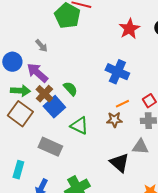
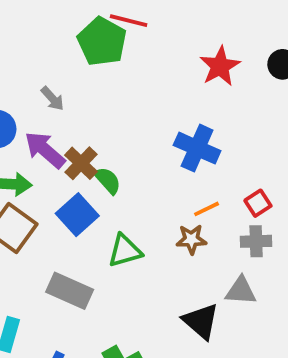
brown cross: (44, 94) -> (81, 163), moved
green triangle: (79, 126) -> (125, 251), turned -42

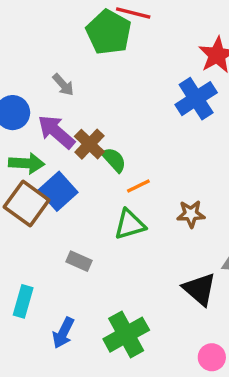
blue cross: (197, 148) -> (196, 99), moved, turned 33
orange line: (207, 209) -> (138, 186), moved
blue square: (77, 215) -> (58, 191), moved
gray rectangle: (70, 291) -> (79, 261), size x0.6

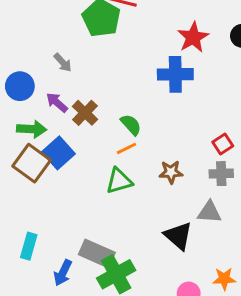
blue cross: (196, 99) -> (175, 74), turned 32
purple arrow: (56, 132) -> (57, 102), size x0.7
green semicircle: (114, 160) -> (131, 125), moved
gray rectangle: (79, 261) -> (97, 254), moved, size x1.6

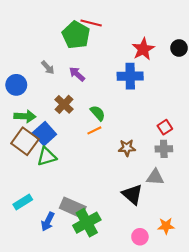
purple arrow: (57, 102) -> (77, 74), moved
green triangle: (119, 181) -> (47, 156), moved
cyan rectangle: (29, 246) -> (23, 202), turned 42

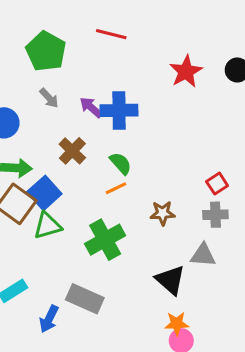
green pentagon: (76, 35) -> (46, 51), moved
blue cross: (130, 76) -> (119, 110), moved
green cross: (87, 223) -> (105, 240), moved
orange star: (166, 226) -> (177, 324), moved

